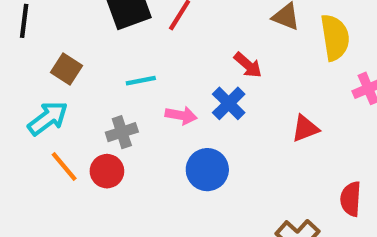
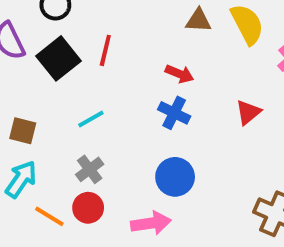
pink arrow: (181, 115) -> (151, 223), moved, size x1.4

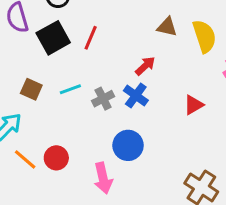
red arrow: (179, 74) -> (145, 66), turned -75
brown square: (23, 131) -> (31, 89), moved
gray cross: (90, 169) -> (103, 99), moved
pink arrow: (151, 223) -> (103, 178), turned 76

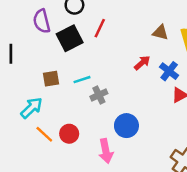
red line: (91, 38) -> (100, 28), moved
brown square: (31, 89) -> (51, 79), turned -35
blue cross: (136, 95) -> (169, 71), moved
gray cross: (103, 99) -> (99, 95), moved

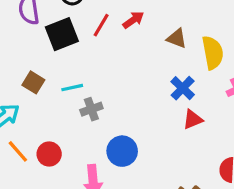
red arrow: (142, 63) -> (133, 20), moved
brown square: (51, 79) -> (33, 82), turned 35

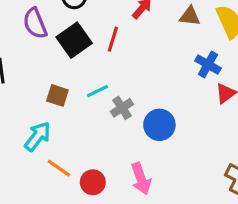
red line: (101, 25) -> (113, 39), moved
blue circle: (122, 151) -> (159, 125), moved
red circle: (49, 154) -> (93, 182), moved

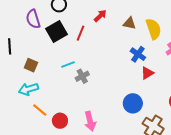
brown square: (57, 95) -> (31, 65), moved
blue circle: (159, 125) -> (133, 103), moved
cyan arrow: (38, 136) -> (28, 89), turned -150

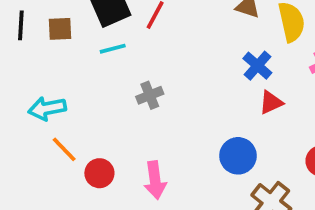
cyan line: (68, 64) -> (113, 49), moved
brown square: (31, 65) -> (60, 29), moved, turned -32

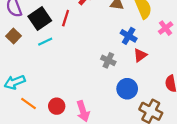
brown square: (60, 29) -> (13, 36), turned -32
gray cross: (150, 95) -> (108, 60), moved, turned -32
red circle: (99, 173) -> (57, 106), moved

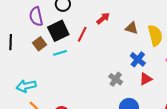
brown square: (13, 36) -> (40, 44), moved

